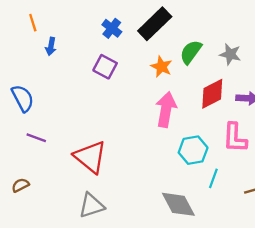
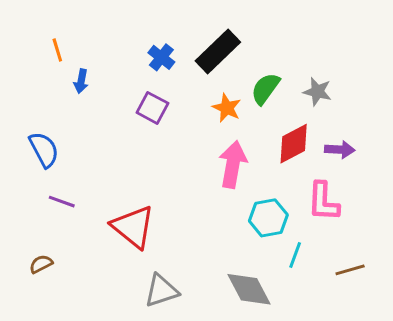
gray triangle: (91, 205) -> (161, 291), moved

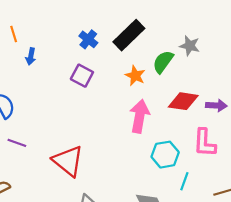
gray star: (317, 92) -> (190, 46), moved
red diamond: (294, 144) -> (183, 101), turned 36

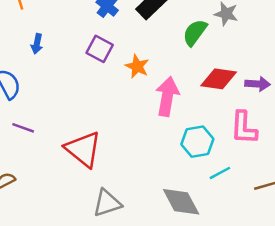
blue arrow: (31, 56) -> (37, 44), moved
orange star: (135, 76) -> (137, 66), moved
cyan line: (184, 181) -> (220, 173), turned 42

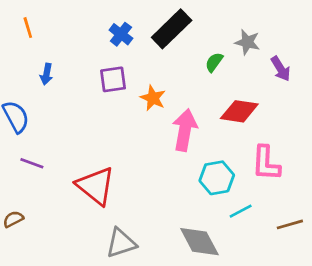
green semicircle: (195, 33) -> (214, 62), size x0.7
purple square: (100, 49) -> (113, 79), turned -36
purple arrow: (258, 84) -> (281, 69), moved, turned 55

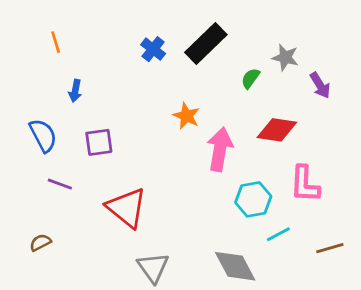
purple square: (113, 79) -> (99, 142), moved
gray triangle: (121, 243) -> (153, 268), turned -48

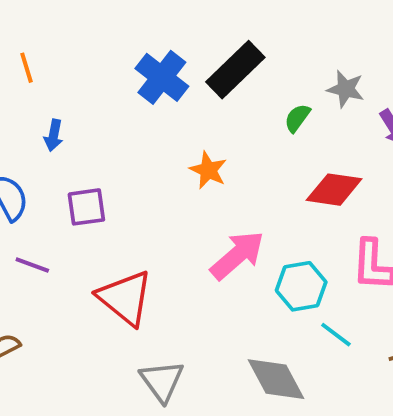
blue cross: (153, 49) -> (162, 77), size x1.5
pink arrow: (220, 149) -> (237, 255), moved, turned 39
cyan line: (278, 234) -> (336, 335), turned 65

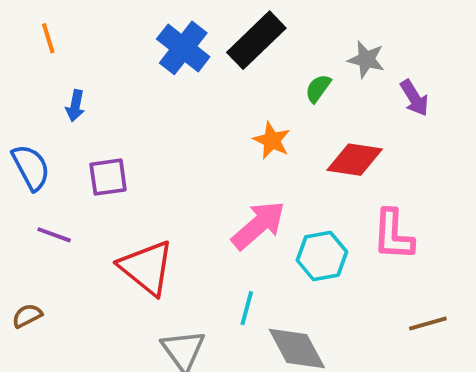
orange star: (208, 170) -> (272, 140), moved
cyan line: (336, 335) -> (247, 308), moved, turned 68

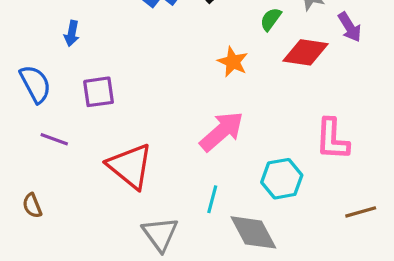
red diamond: (355, 160) -> (305, 52), moved
cyan hexagon: (322, 256) -> (282, 179), moved
brown semicircle: (27, 316) -> (32, 206), turned -85

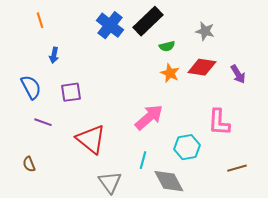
green semicircle: (271, 19) -> (167, 46), moved, turned -140
purple arrow: (350, 27) -> (238, 74), moved
orange star: (233, 62) -> (170, 73), moved

